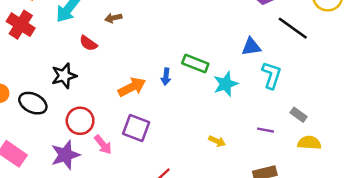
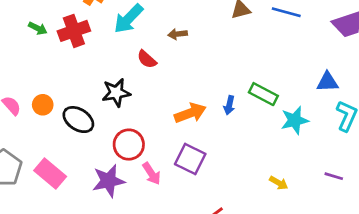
red cross: (21, 25) -> (74, 31), turned 32

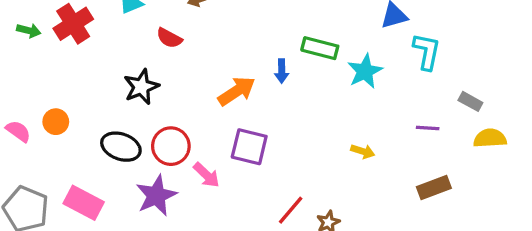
black ellipse: (78, 120) -> (121, 147), moved

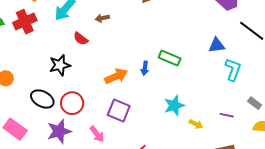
cyan star: (365, 71) -> (174, 105), moved
yellow arrow: (363, 151) -> (196, 124), moved
pink arrow: (206, 175) -> (97, 134), moved

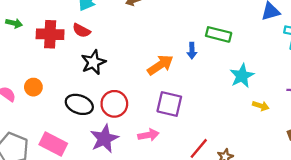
red cross: (25, 22) -> (50, 34), moved, turned 35
red semicircle: (81, 39) -> (81, 30), moved
cyan star: (174, 105) -> (242, 76), moved
pink arrow: (97, 134) -> (148, 135), turned -54

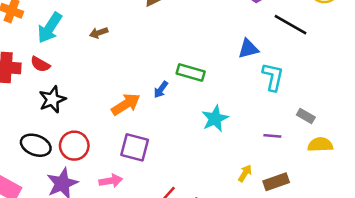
blue arrow: (192, 51) -> (161, 90), turned 35
yellow arrow: (261, 106) -> (245, 173), moved, turned -77

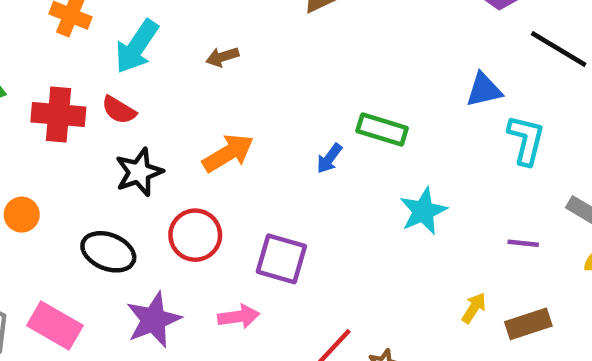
orange arrow: (126, 104) -> (228, 153), moved
red circle: (74, 146) -> (195, 235), moved

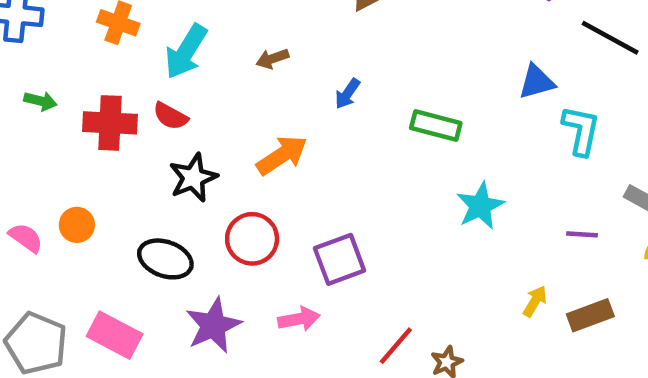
blue arrow: (329, 158) -> (347, 94), moved
purple square: (281, 259) -> (340, 259), turned -34

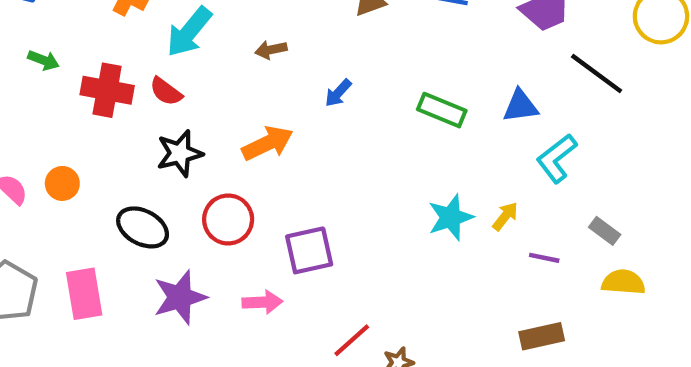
green rectangle: (436, 126) -> (442, 110), moved
cyan L-shape: (581, 130) -> (557, 158), turned -147
yellow arrow: (535, 301) -> (505, 216), moved
pink rectangle: (115, 335) -> (84, 294), turned 45

